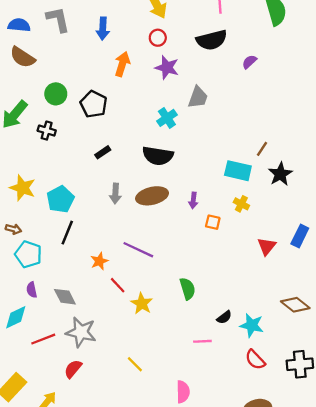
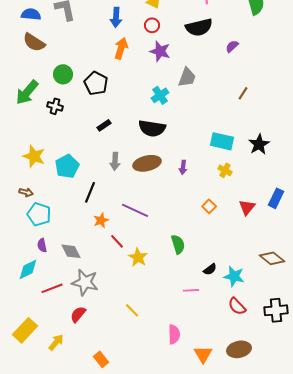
blue arrow: (103, 29) -> (116, 17), moved
brown line: (262, 149) -> (243, 93), moved
orange square: (213, 222) -> (209, 206), moved, turned 32
black line: (67, 233) -> (90, 192), moved

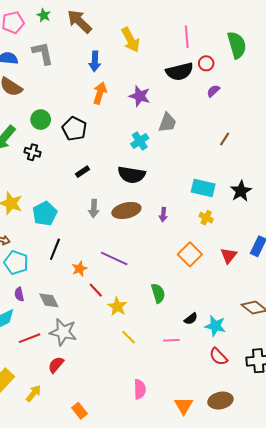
red circle: (152, 25) -> (206, 63), moved
black line: (90, 192) -> (55, 249), moved
orange square: (209, 206) -> (190, 254), size x1.6
yellow line: (132, 310) -> (129, 337), moved
pink semicircle: (174, 334) -> (140, 389), moved

